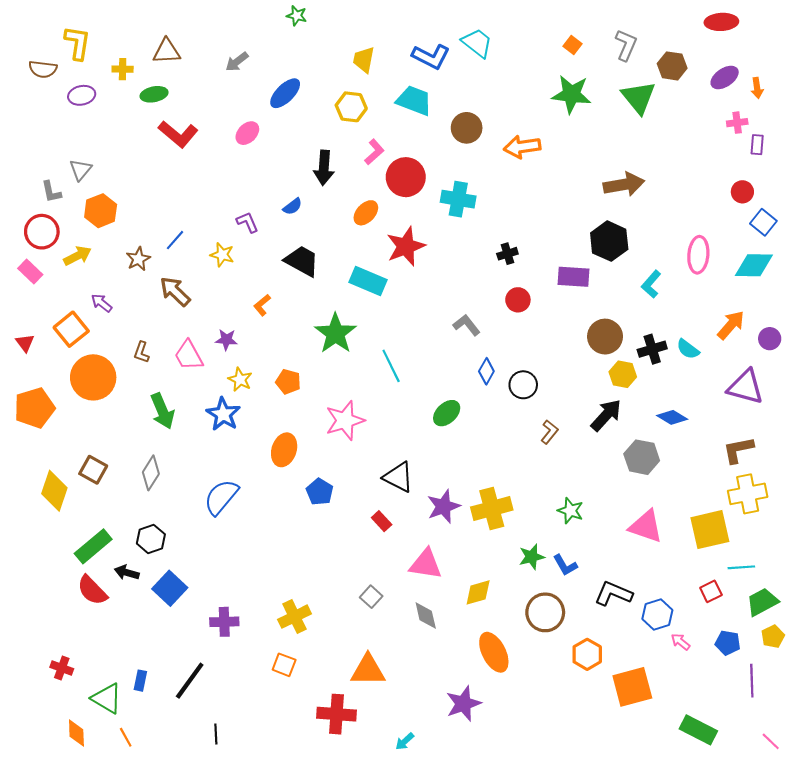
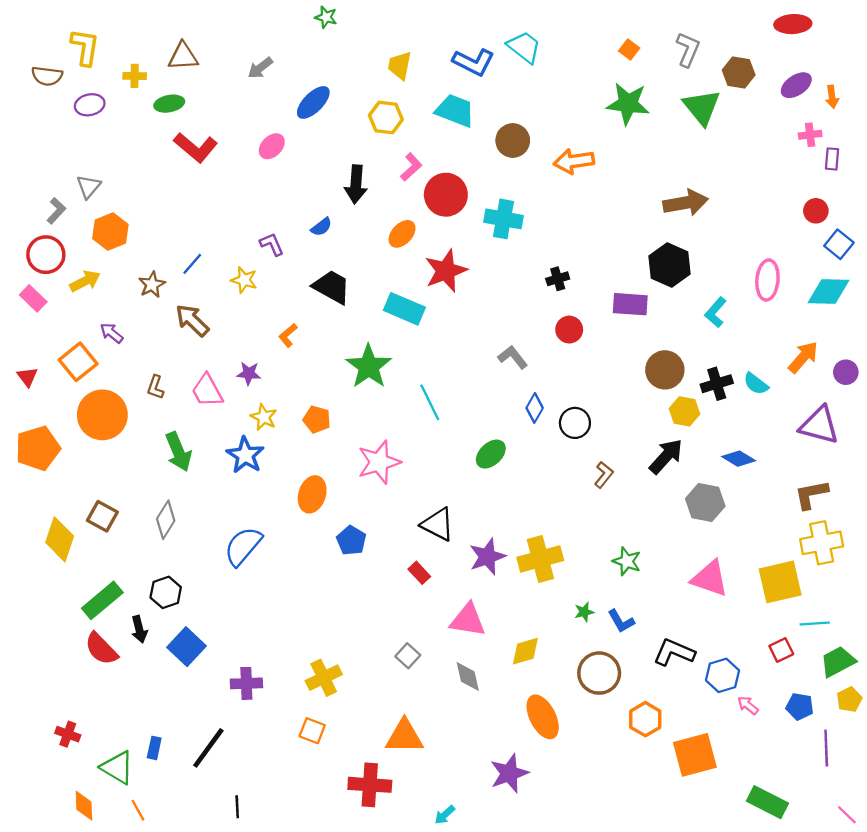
gray L-shape: (51, 192) -> (56, 211), turned -125
green star: (532, 557) -> (584, 612), size x0.7
black arrow: (127, 573) -> (139, 629), turned -120

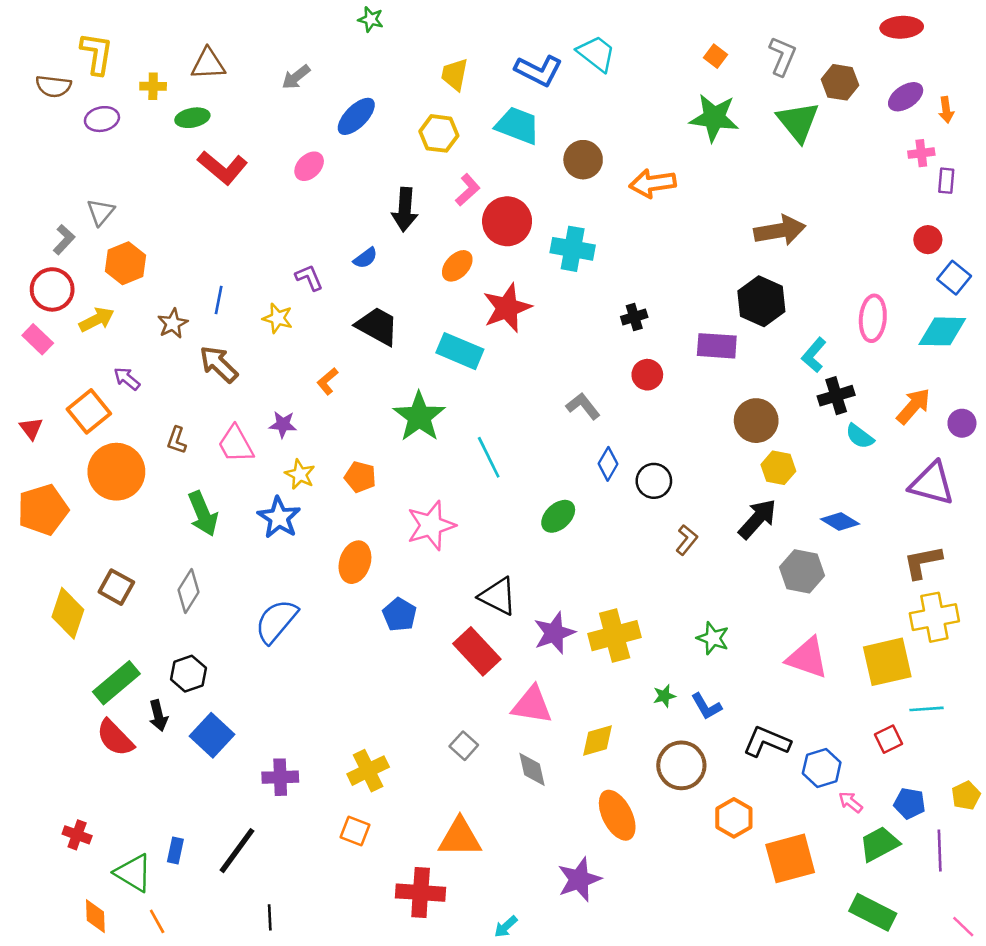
blue line: (192, 264) -> (219, 300), turned -30
black cross: (717, 384) -> (836, 396), moved
red rectangle: (419, 573) -> (477, 651), size x1.8
green trapezoid: (838, 662) -> (879, 844), moved

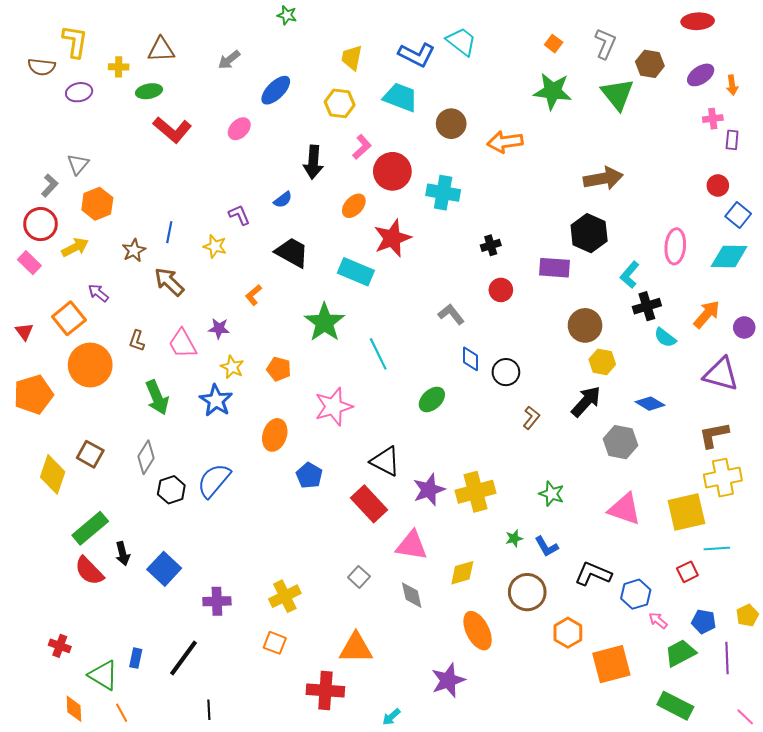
blue diamond: (608, 464) -> (470, 359), turned -30
black hexagon: (188, 674) -> (171, 490), moved

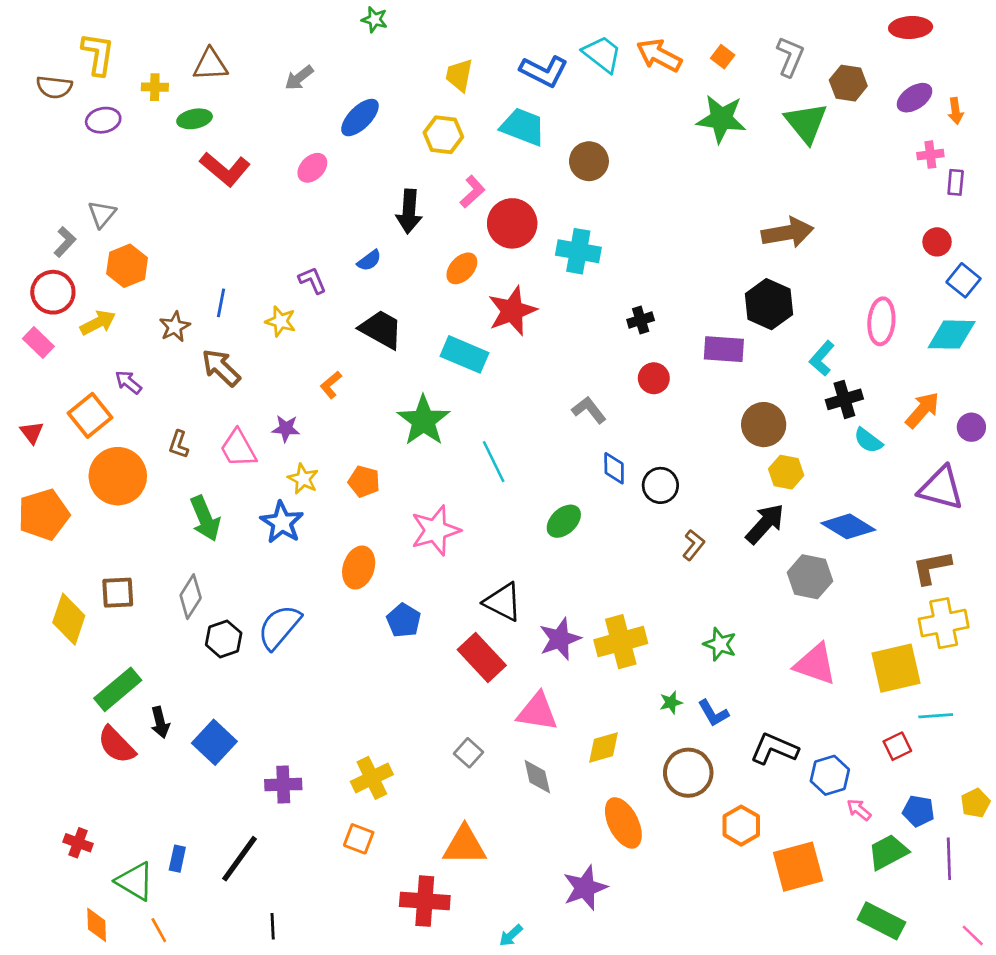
orange arrow: (505, 142) -> (659, 55), moved, turned 36
blue diamond: (650, 404) -> (848, 526), size x1.4
brown square: (90, 454) -> (118, 593), turned -32

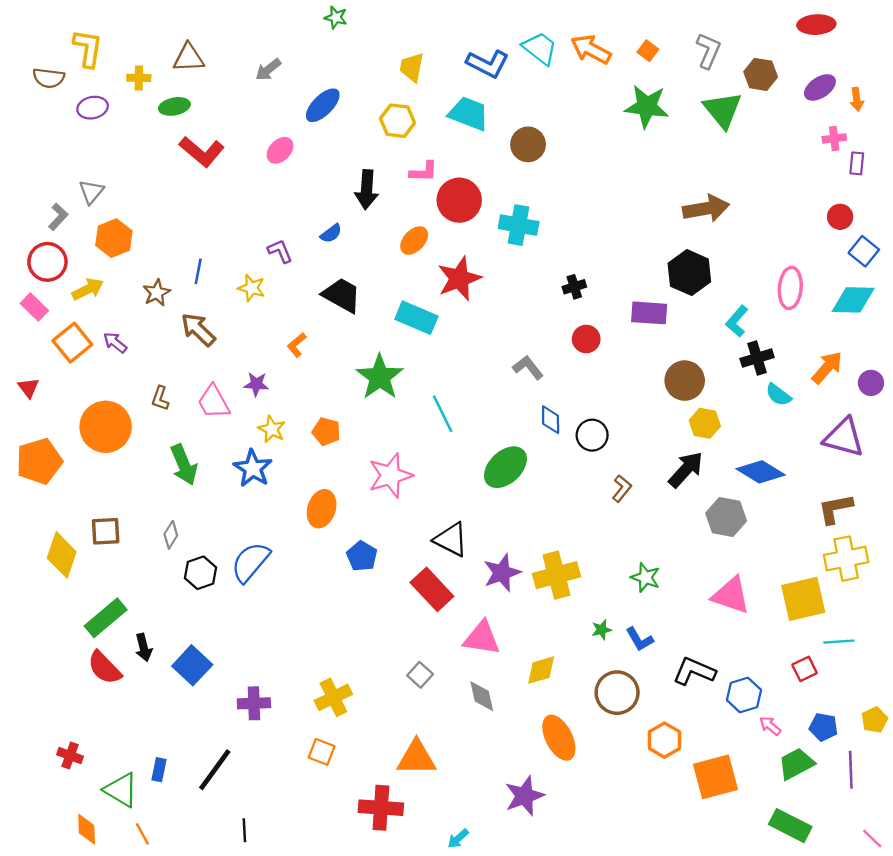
pink L-shape: (472, 192) -> (424, 172), turned 44
orange square: (90, 415) -> (72, 343), moved
green ellipse: (564, 521) -> (505, 467), size x1.4
gray diamond: (191, 597) -> (171, 535), size x0.7

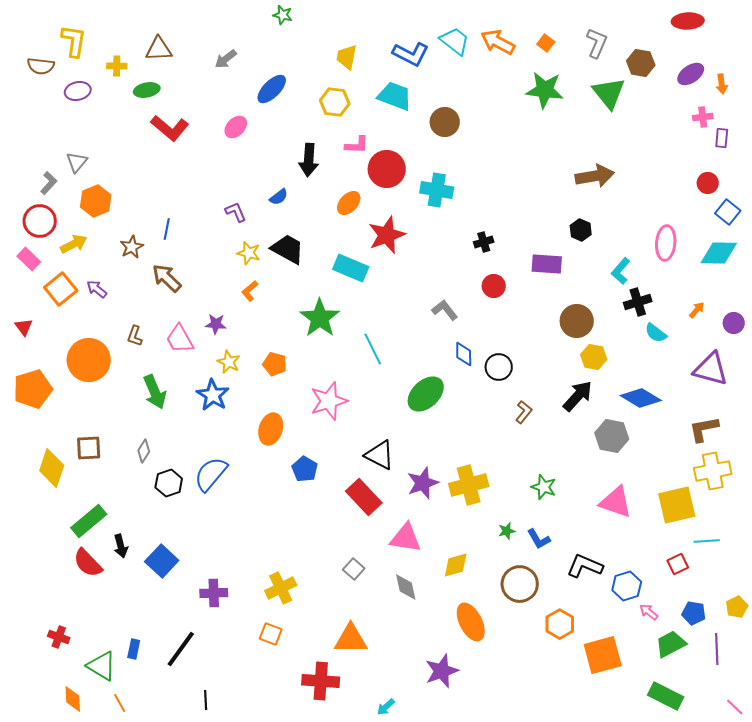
black hexagon: (689, 273) -> (581, 230), size x0.6
yellow star: (252, 288) -> (249, 253), moved
orange arrow: (827, 367) -> (697, 310), size x0.6

